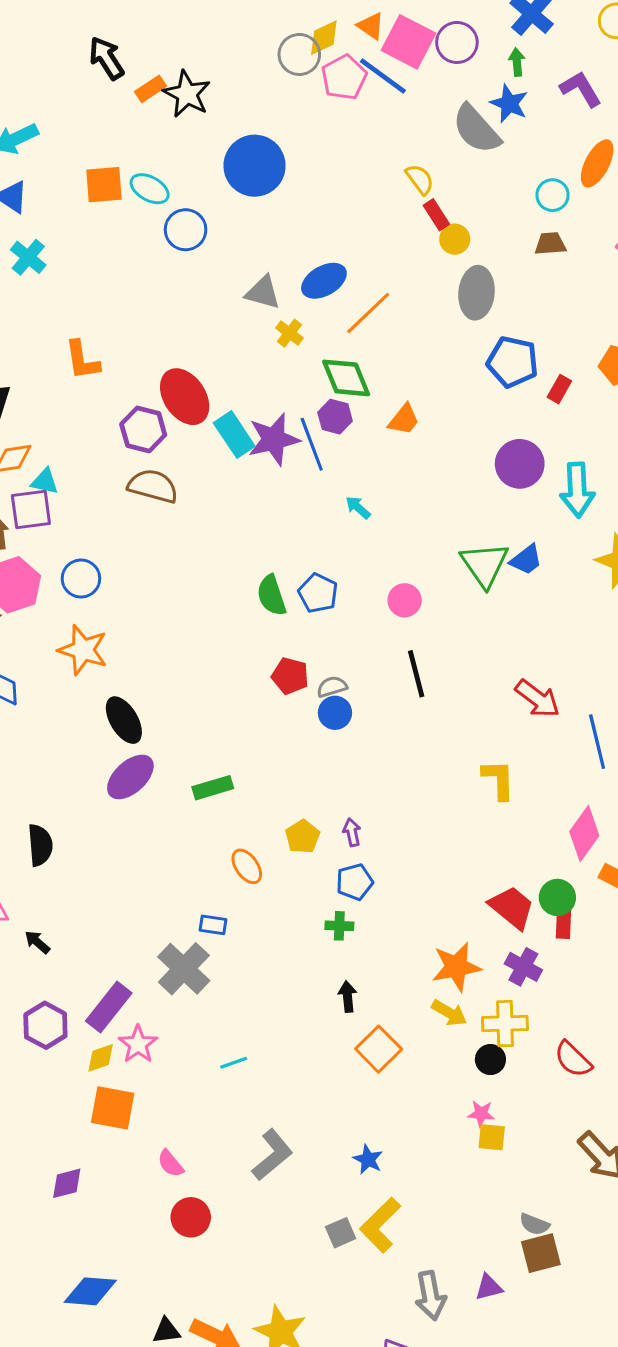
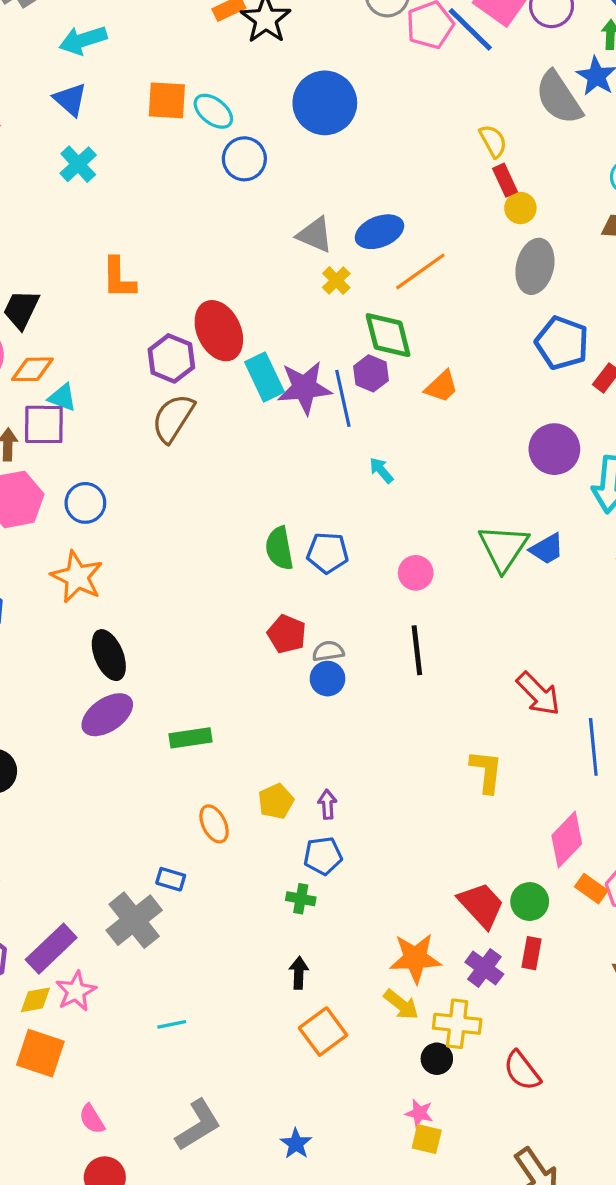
brown semicircle: (153, 486) -> (173, 418), turned -81
blue pentagon: (318, 593) -> (328, 553), turned -30
red rectangle: (564, 923) -> (532, 953), moved

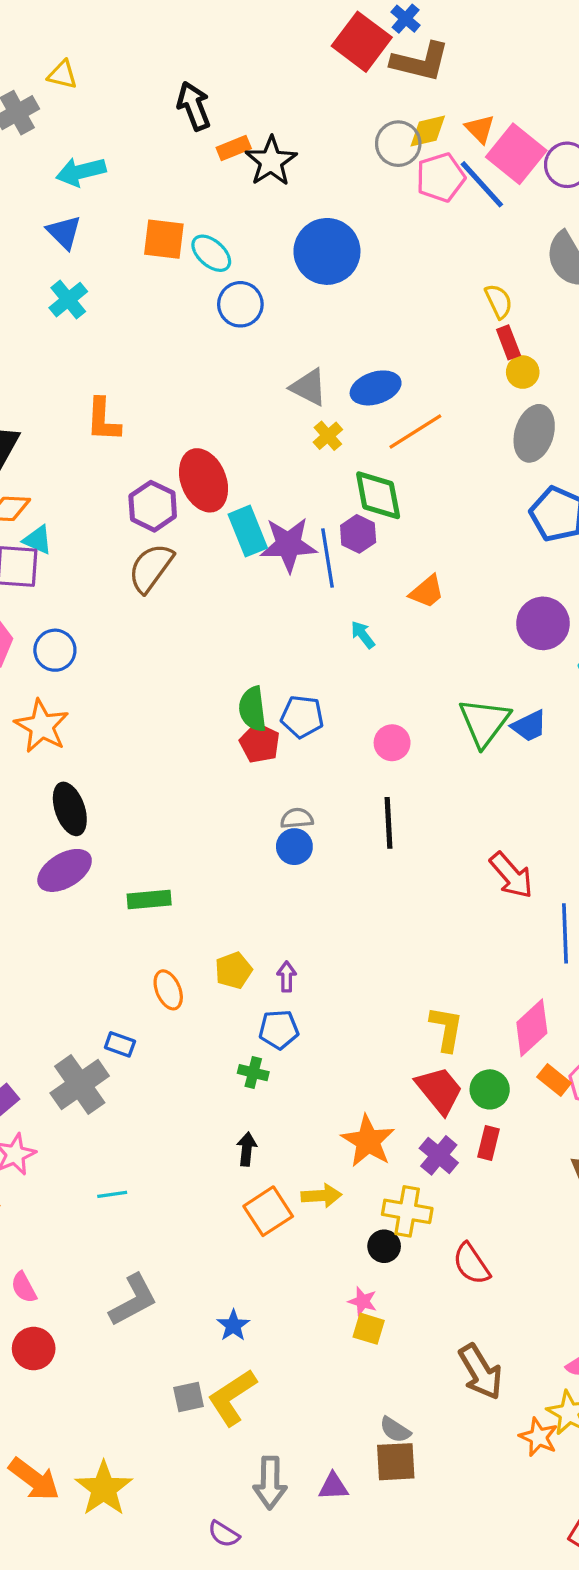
orange trapezoid: (442, 386) -> (427, 592), moved
red pentagon: (287, 634) -> (260, 743), moved
yellow L-shape: (486, 771) -> (446, 1029), moved
orange star: (415, 958) -> (368, 1141), turned 30
yellow arrow: (401, 1005) -> (321, 1196), moved, turned -45

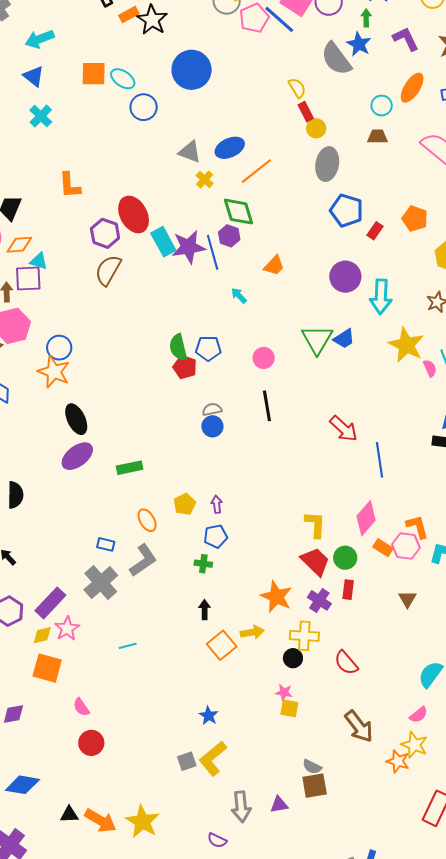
blue circle: (55, 650) -> (59, 348), moved
blue rectangle: (120, 1044) -> (106, 544), moved
gray L-shape: (133, 1300) -> (143, 560), moved

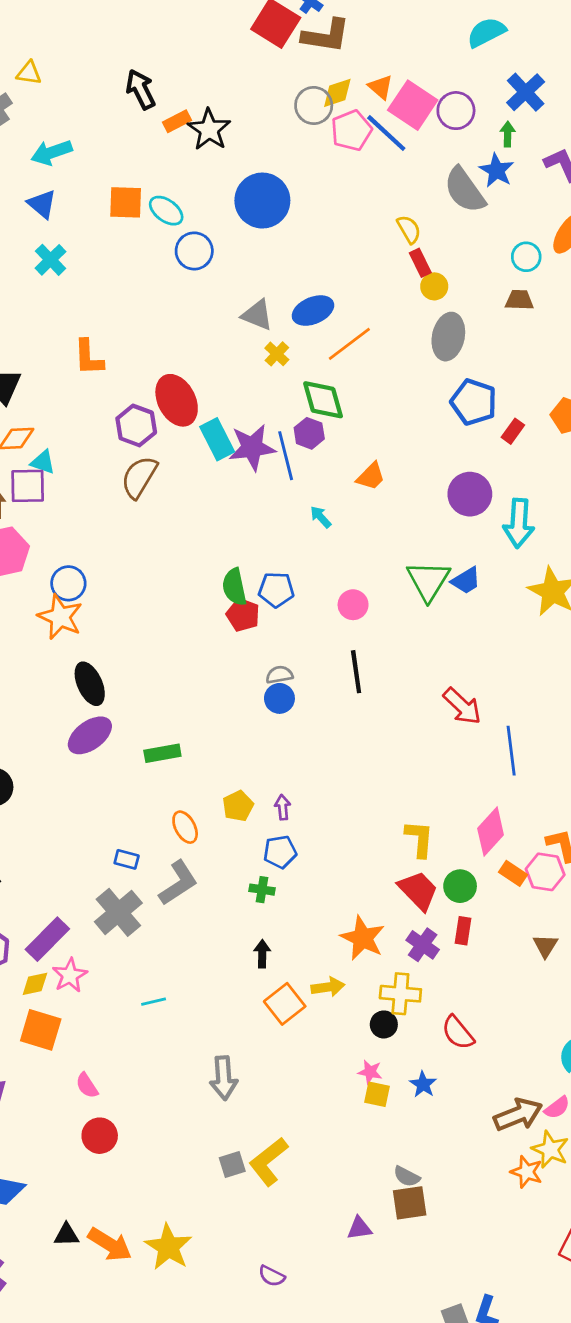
blue star: (209, 716) -> (423, 1084), moved
brown arrow: (359, 726) -> (518, 1115), moved, turned -76
gray arrow: (241, 807) -> (224, 1078), moved

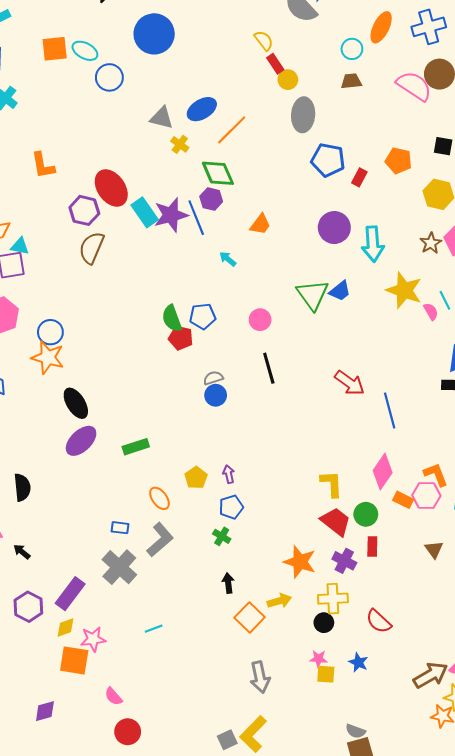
green cross: (262, 890) -> (222, 536), turned 30
pink star: (70, 975) -> (93, 639), moved, turned 30
gray arrow: (224, 1078) -> (260, 677), moved

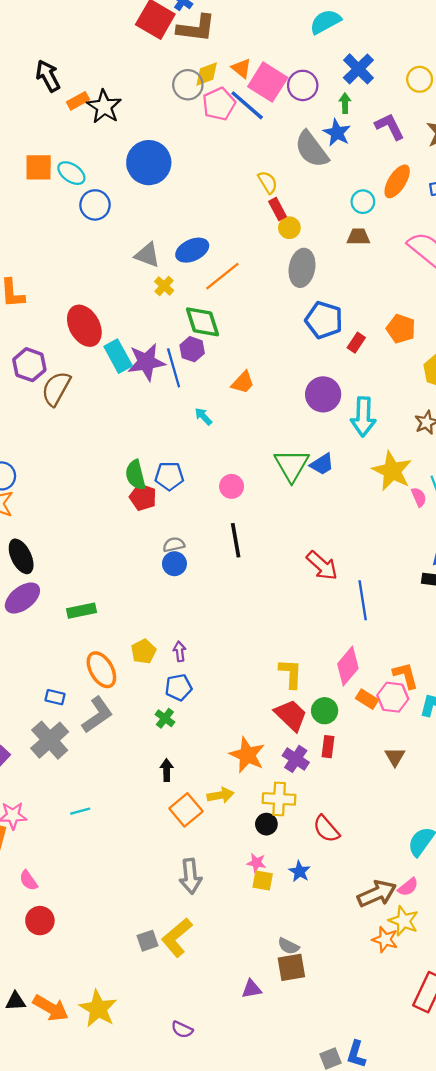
purple hexagon: (84, 210) -> (29, 365), moved
orange ellipse: (159, 498) -> (101, 670), size x1.4

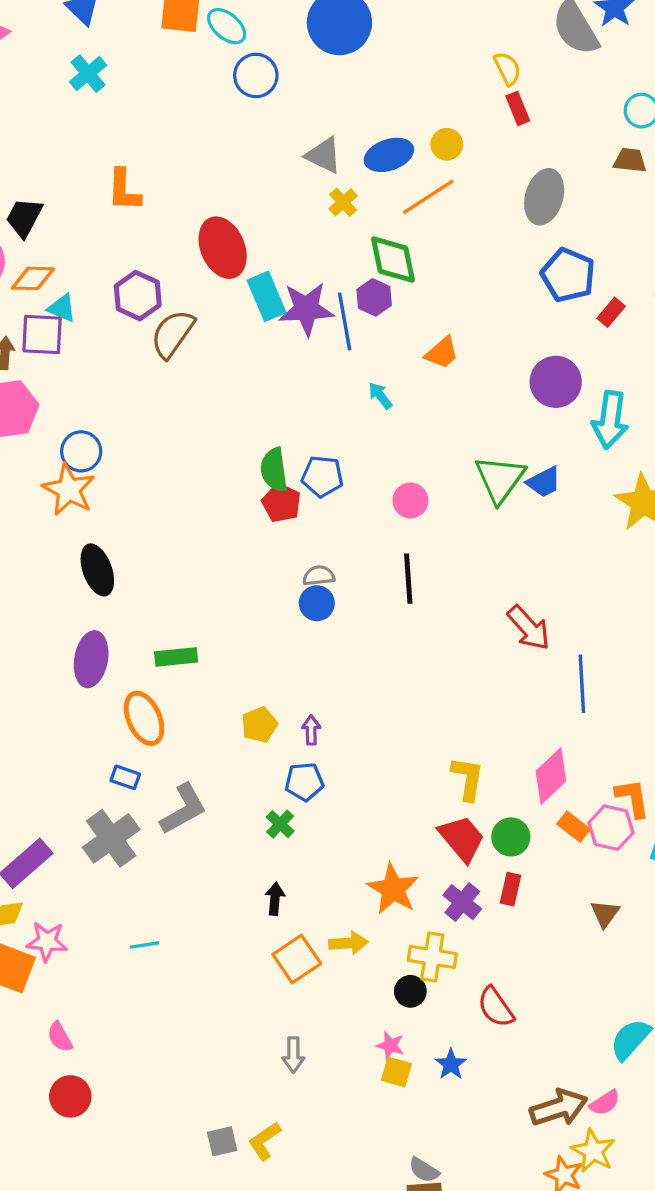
yellow circle: (289, 228) -> (447, 144), moved
purple ellipse: (22, 598) -> (91, 659), moved, turned -48
orange ellipse: (101, 670) -> (144, 718), moved
gray arrow: (190, 876) -> (293, 1055), size x0.7
yellow L-shape: (177, 937) -> (265, 1141), size x0.7

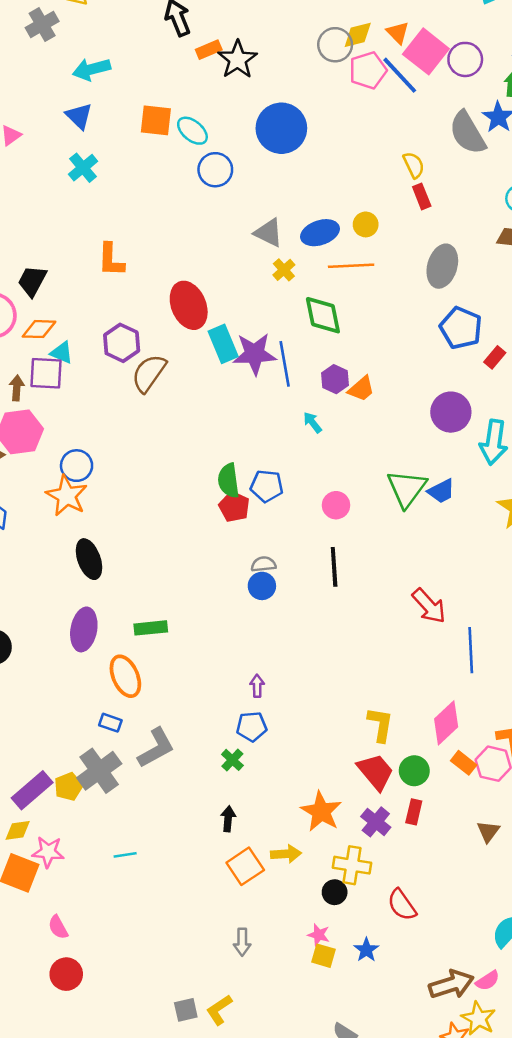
orange line: (428, 197) -> (351, 266), turned 30
purple hexagon: (374, 297) -> (335, 379), moved
yellow pentagon: (259, 725) -> (68, 786), moved

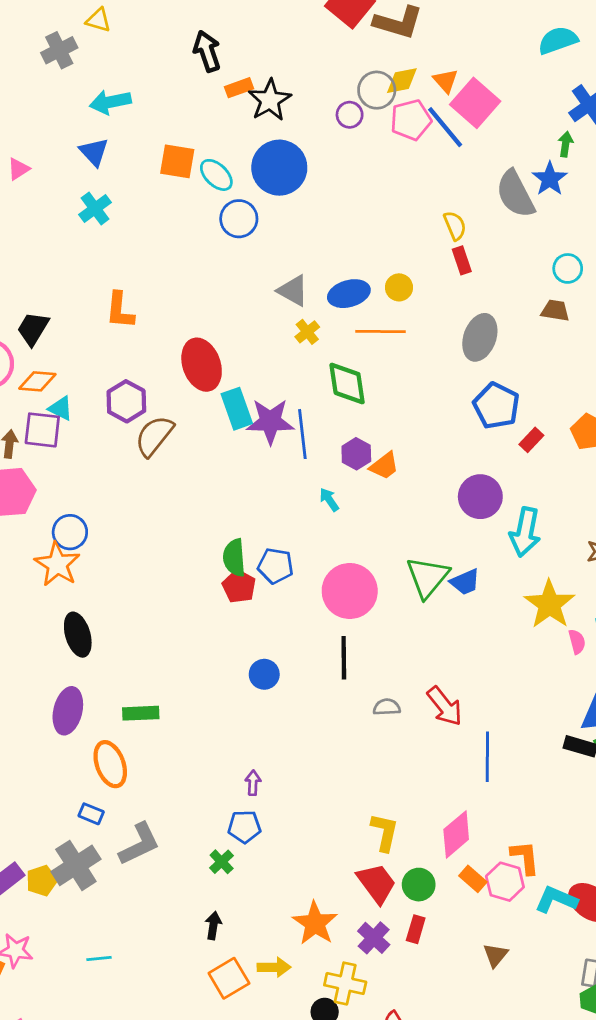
purple circle: (465, 59) -> (350, 115), moved, size x0.7
blue circle: (281, 128) -> (279, 168), moved
pink circle: (336, 505) -> (350, 591), size x1.8
gray semicircle: (264, 564) -> (387, 707), moved

